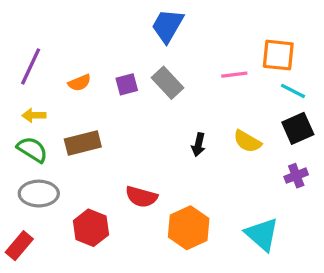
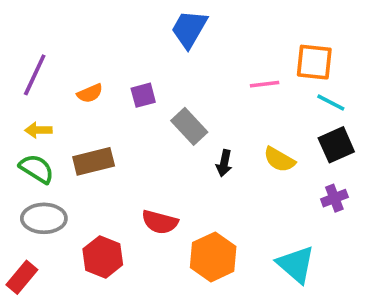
gray rectangle: (167, 83) -> (189, 126), moved

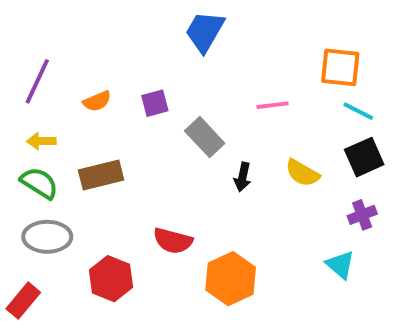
pink line: (265, 84) -> (272, 105), moved
cyan triangle: (296, 264) -> (340, 265), moved, size x0.7

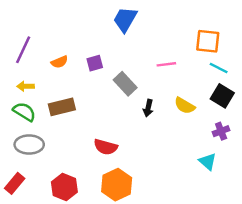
black square: (364, 157) -> (222, 96), turned -35
red hexagon: (111, 279) -> (64, 187), moved
orange hexagon: (231, 279) -> (117, 185), moved

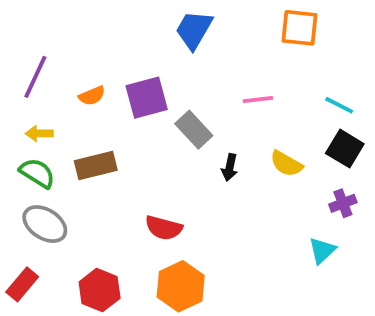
orange square: (208, 41) -> (300, 28), moved
purple square: (95, 63) -> (147, 98), size x1.6
gray ellipse: (29, 145) -> (45, 224), turned 32
cyan triangle: (208, 162) -> (322, 250), turned 36

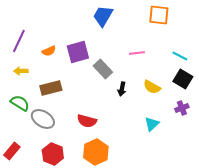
green semicircle: (37, 173) -> (20, 103), moved
gray ellipse: (45, 224) -> (43, 119), moved
cyan triangle: (322, 250) -> (152, 124), moved

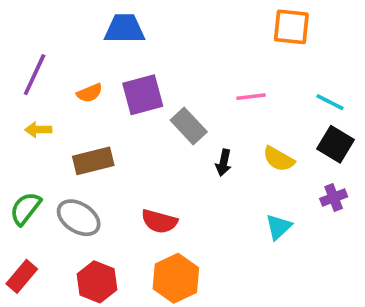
blue trapezoid: (103, 16) -> (124, 29), moved, turned 60
green semicircle: (20, 103) -> (25, 209), moved, turned -84

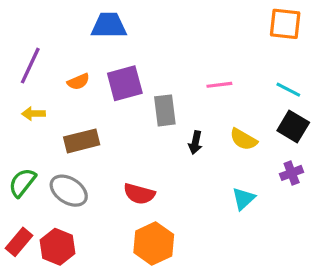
orange square: (291, 27) -> (285, 24), moved
gray rectangle: (189, 126) -> (165, 110), turned 36
red hexagon: (97, 282) -> (58, 247), moved

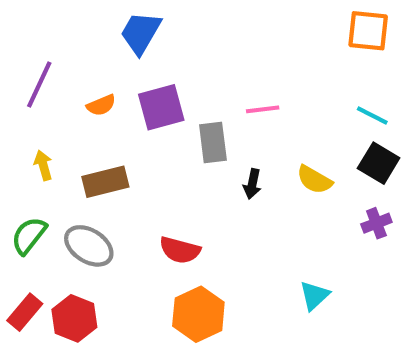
blue trapezoid: (109, 25) -> (141, 33), turned -60
pink line: (219, 85) -> (263, 109), moved
yellow arrow: (33, 114) -> (43, 165), moved, turned 75
cyan triangle: (243, 199) -> (314, 296), moved

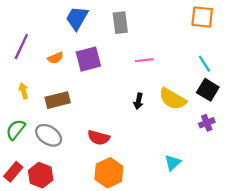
cyan line: (372, 116) -> (204, 64), turned 30
gray rectangle: (213, 142) -> (120, 23), moved
yellow semicircle: (314, 180) -> (173, 99), size x1.4

